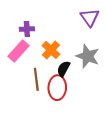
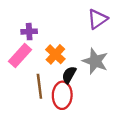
purple triangle: (90, 18) -> (98, 19), turned 30

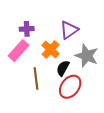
purple triangle: (98, 19) -> (69, 30), moved
red ellipse: (62, 95) -> (70, 87), moved, turned 35

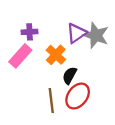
gray star: (87, 56) -> (96, 35), moved
brown line: (36, 78) -> (51, 101), moved

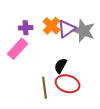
orange cross: (56, 55) -> (52, 26), moved
red ellipse: (78, 96) -> (68, 84), turned 70

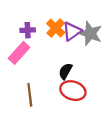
brown line: (45, 88) -> (30, 95), moved

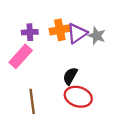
orange cross: (56, 28) -> (60, 30), turned 36
gray star: (90, 33) -> (97, 36), size x0.7

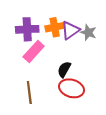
purple cross: (30, 32) -> (27, 29), size x1.5
pink rectangle: (21, 56) -> (34, 51), moved

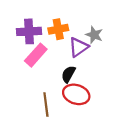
purple triangle: (70, 30) -> (78, 47), moved
brown line: (29, 93) -> (46, 105), moved

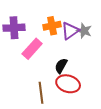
purple cross: (29, 31) -> (14, 28), moved
purple triangle: (78, 47) -> (70, 31), moved

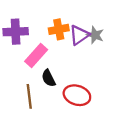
black semicircle: (61, 66) -> (49, 78), moved, turned -56
brown line: (41, 93) -> (29, 96), moved

